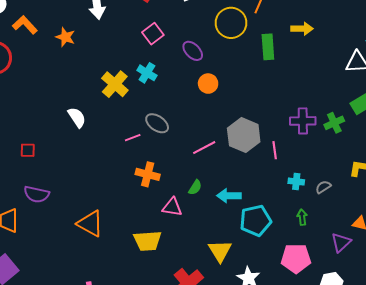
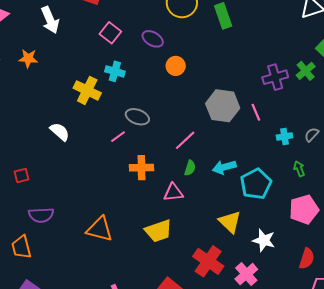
pink line: (204, 148) -> (185, 140), moved

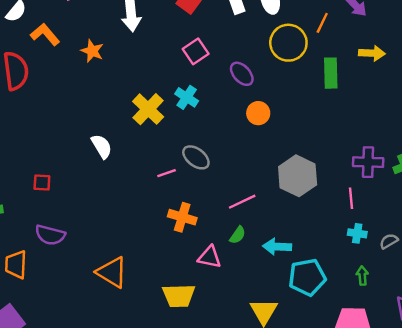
pink line: (256, 112) -> (351, 198), moved

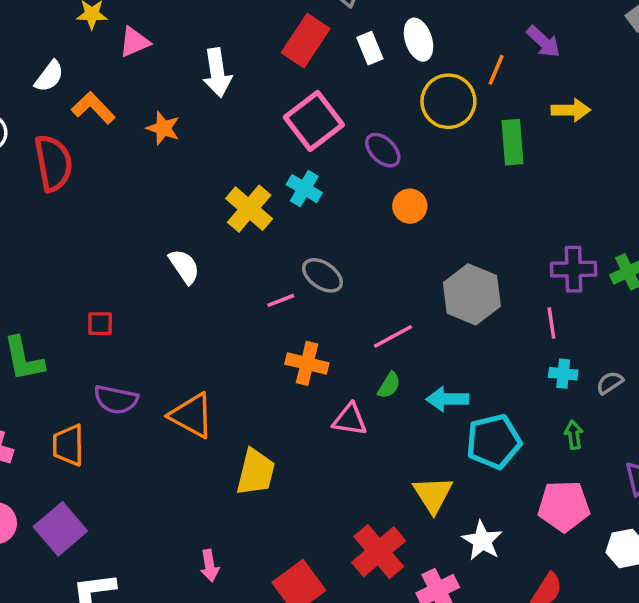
pink square: (196, 51) -> (314, 121), size x1.5
orange triangle: (112, 272) -> (192, 415), moved
yellow trapezoid: (179, 296) -> (256, 472), moved, turned -72

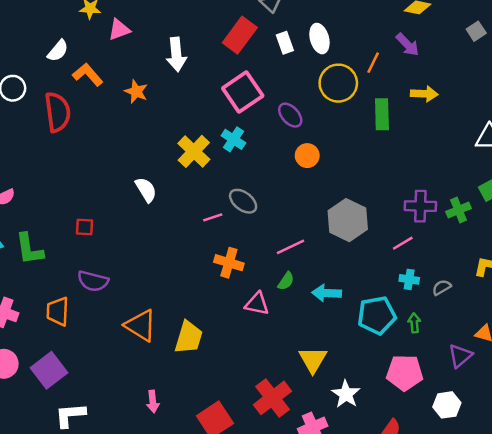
pink line: (551, 323) -> (403, 243), turned 65
orange triangle: (192, 415) -> (141, 325), moved
cyan pentagon: (494, 441) -> (377, 315), moved

